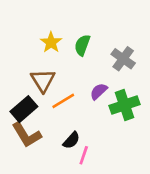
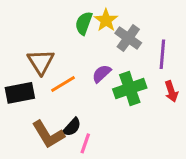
yellow star: (51, 42) -> (106, 20), moved
black rectangle: (24, 109) -> (20, 93), turned 30
brown L-shape: (27, 135) -> (48, 134), moved

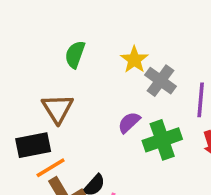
green semicircle: (84, 23) -> (75, 54), moved
orange line: (63, 84) -> (51, 168), moved

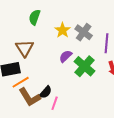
yellow star: (134, 60) -> (63, 30), moved
green cross: (162, 140) -> (85, 66), turned -30

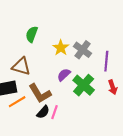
brown triangle: (25, 48) -> (21, 66), turned -42
brown L-shape: (30, 97) -> (40, 93), moved
pink line: (55, 103) -> (54, 112), moved

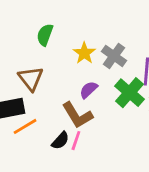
brown triangle: (21, 66) -> (31, 79), turned 36
green cross: (84, 85) -> (129, 93), moved
brown L-shape: (40, 93) -> (77, 115), moved

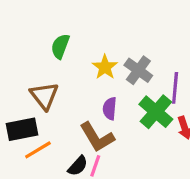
purple semicircle: (89, 90) -> (110, 109), turned -42

